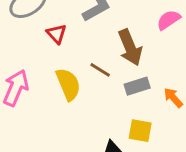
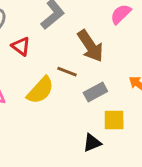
yellow semicircle: (68, 84) -> (40, 90), turned 76
gray rectangle: (137, 86) -> (95, 92), moved

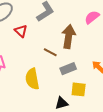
brown arrow: (90, 46) -> (69, 37), turned -145
yellow semicircle: (40, 90) -> (32, 79), moved, turned 120

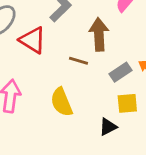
red triangle: (21, 31) -> (33, 40), size x1.5
gray rectangle: (68, 69) -> (121, 72), moved

